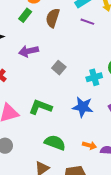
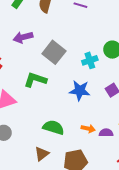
gray square: (59, 68) -> (54, 52), size x1.6
green L-shape: (40, 107) -> (35, 80), moved

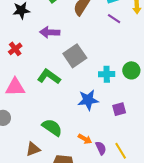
blue star: (80, 91) -> (88, 100), turned -30
purple semicircle: (106, 133) -> (101, 148), turned 48

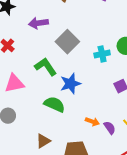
green L-shape: (49, 77) -> (46, 67), turned 30
blue star: (88, 100) -> (70, 84), moved
green semicircle: (52, 127) -> (54, 104), moved

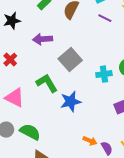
pink triangle: (14, 83) -> (15, 98), turned 35
green semicircle: (54, 104) -> (30, 132), moved

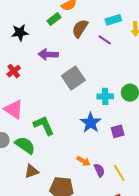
purple line: (105, 18) -> (105, 40), moved
green L-shape: (47, 83) -> (44, 126), moved
blue star: (71, 102) -> (91, 123), moved, turned -30

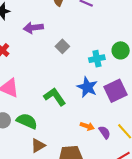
gray square: (73, 78) -> (62, 46), size x0.6
green L-shape: (44, 126) -> (55, 97), moved
purple square: (118, 131) -> (116, 91), size x1.6

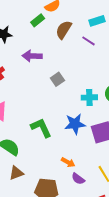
blue star: (87, 87) -> (75, 124), turned 30
purple semicircle: (105, 132) -> (78, 179), moved, turned 152

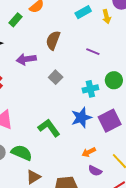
green rectangle: (38, 20) -> (16, 20), moved
brown semicircle: (64, 30) -> (53, 40), moved
purple line: (88, 41) -> (93, 52), moved
orange arrow: (68, 162) -> (89, 152), moved, turned 136

